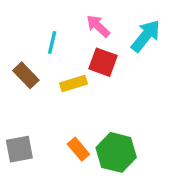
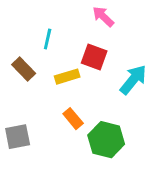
pink arrow: (98, 26) -> (103, 17), moved
cyan arrow: (146, 36) -> (133, 80), moved
orange rectangle: (78, 149) -> (73, 119), moved

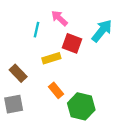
pink arrow: (103, 17) -> (59, 18), moved
brown rectangle: (24, 69) -> (18, 73), moved
cyan arrow: (133, 80) -> (102, 31), moved

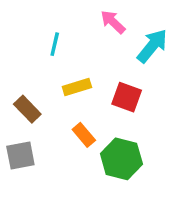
pink arrow: (59, 18) -> (113, 22), moved
red square: (72, 43) -> (127, 97), moved

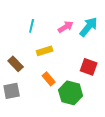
pink arrow: (113, 22) -> (66, 27), moved, turned 105
red square: (127, 97) -> (89, 67), moved

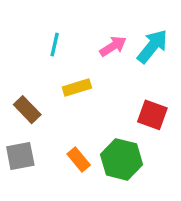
orange rectangle: (49, 79) -> (79, 159), moved

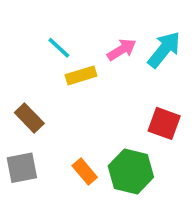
cyan line: (55, 45) -> (59, 48), turned -60
yellow rectangle: (77, 87) -> (81, 75), moved

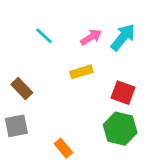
yellow rectangle: (81, 75) -> (81, 72), moved
orange rectangle: (85, 171) -> (63, 148), moved
green hexagon: (131, 171) -> (120, 129), moved

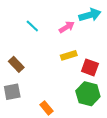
cyan arrow: (123, 37) -> (90, 15), moved, turned 35
yellow rectangle: (81, 72) -> (69, 55), moved

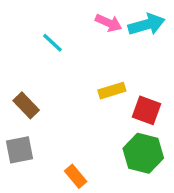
pink arrow: (67, 27) -> (109, 23), moved, turned 56

